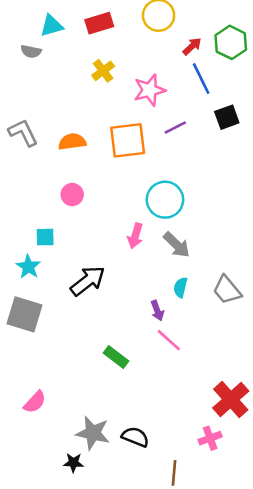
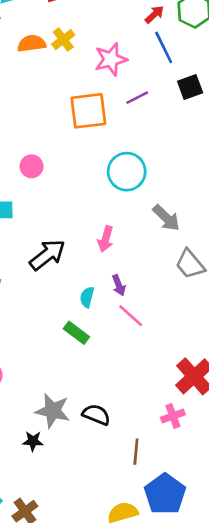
orange semicircle: (72, 142) -> (32, 43), moved
pink arrow: (135, 236) -> (106, 239), moved
gray arrow: (177, 245) -> (166, 218), moved
cyan semicircle: (180, 287) -> (87, 297), moved

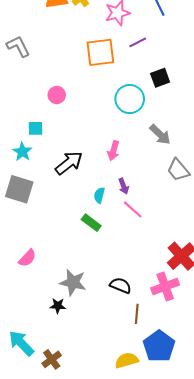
black square: (190, 87) -> (160, 78), moved
black semicircle: (96, 415) -> (121, 285), moved
pink cross: (173, 416) -> (165, 286), size x1.5

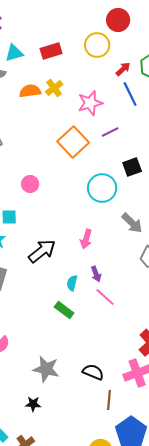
orange square: (100, 52) -> (73, 142), turned -36
black star: (58, 306) -> (33, 404), moved

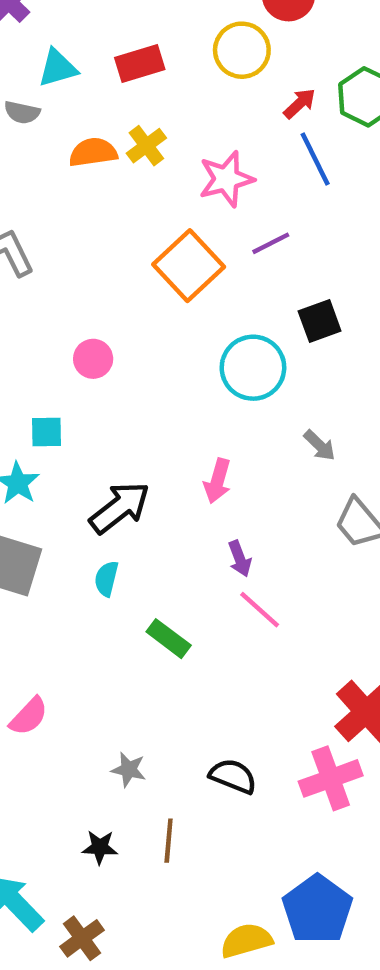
gray arrow: (132, 223) -> (320, 445), size x0.7
cyan semicircle: (72, 283) -> (106, 579), moved
gray star: (46, 369) -> (129, 770), size x0.6
brown line: (109, 400) -> (169, 841), moved

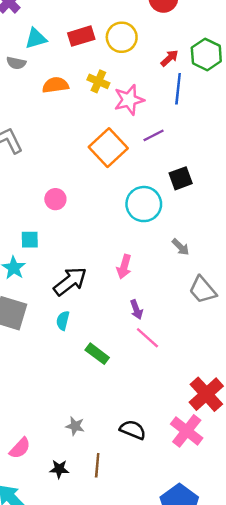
yellow circle: (242, 50) -> (122, 37), moved
yellow cross: (146, 146) -> (98, 81), moved, turned -30
blue line: (315, 159) -> (178, 89), turned 32
pink semicircle: (29, 716) -> (20, 448), moved
pink cross: (331, 778) -> (187, 431), turned -32

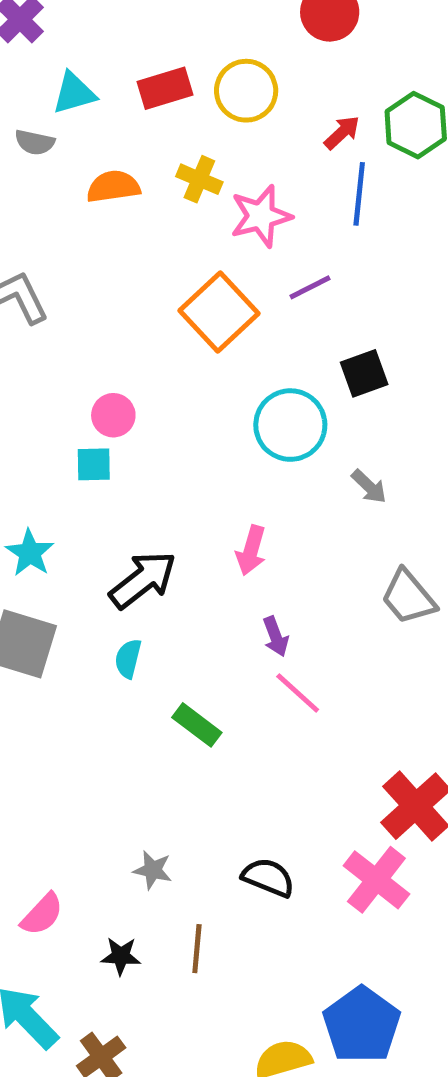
cyan square: (30, 240) -> (94, 464), moved
gray arrow: (181, 247) -> (369, 487), moved

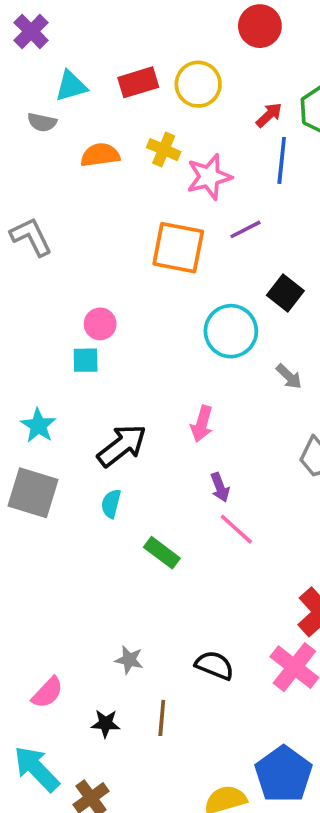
orange square: (219, 312) -> (178, 248), turned -36
black square: (364, 373) -> (285, 293), turned -32

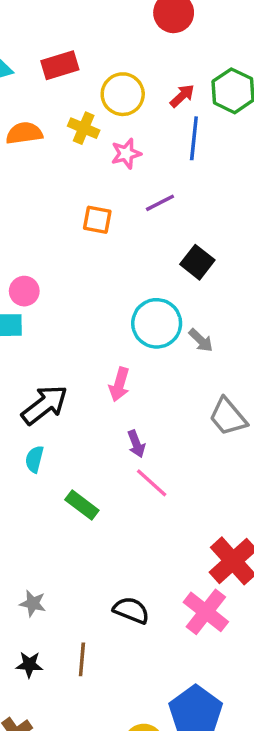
yellow circle: (198, 84) -> (123, 94), moved
pink star: (209, 177) -> (126, 154), size x0.7
orange square: (178, 248) -> (97, 220), size x0.6
cyan circle: (231, 331) -> (157, 323), moved
gray star: (129, 660) -> (33, 603), moved

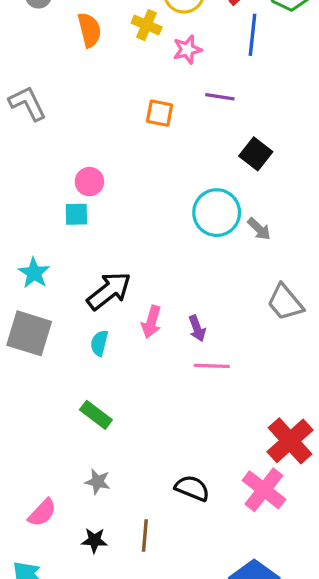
orange semicircle: (24, 133) -> (89, 30), turned 84
purple line: (160, 203) -> (220, 97), turned 36
pink arrow: (119, 384) -> (151, 322), moved
pink line: (152, 483) -> (212, 366), turned -40
green rectangle: (82, 505) -> (96, 415), moved

